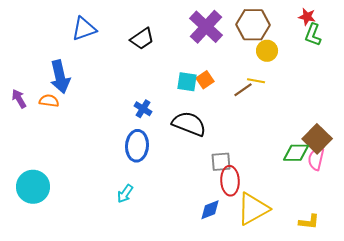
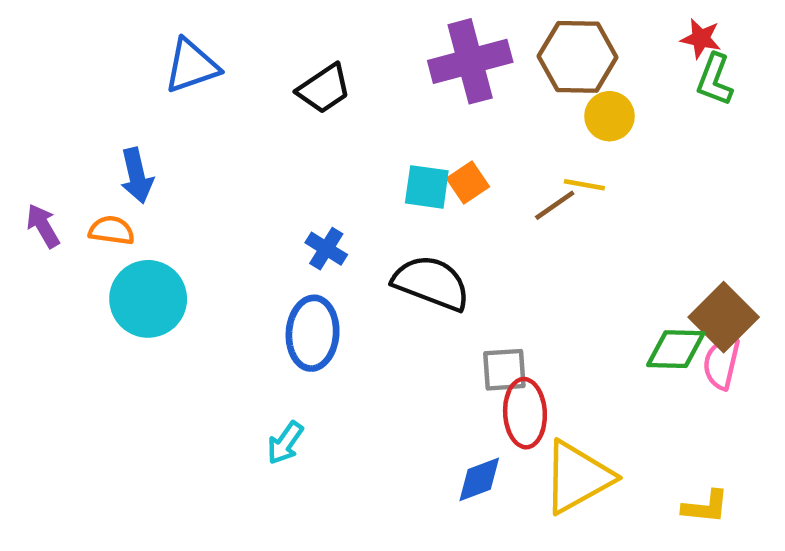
purple cross: (206, 27) -> (470, 61), turned 32
blue arrow: (60, 77) -> (137, 176), size x0.7
cyan circle: (33, 187) -> (148, 299), moved

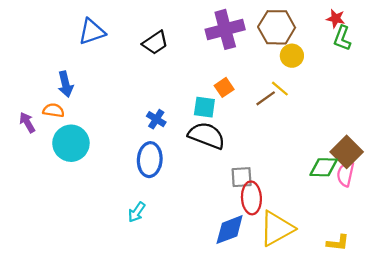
yellow line: (584, 185) -> (280, 89), turned 30
cyan square: (427, 187) -> (204, 107), moved
purple arrow: (43, 226) -> (27, 122), moved
blue diamond: (479, 479) -> (230, 230), size x1.4

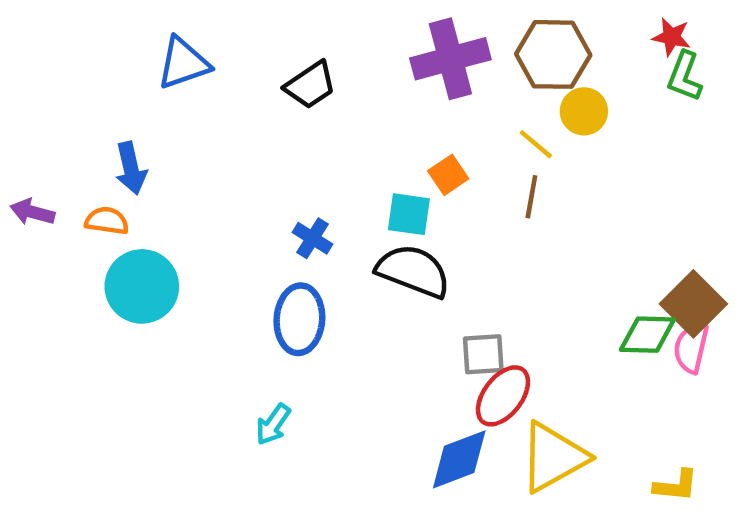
yellow line: (280, 89) -> (536, 144), moved
brown line: (266, 98) -> (531, 197), turned -45
purple arrow: (27, 122) -> (32, 212), moved, turned -45
red ellipse: (251, 198) -> (503, 396), turned 40

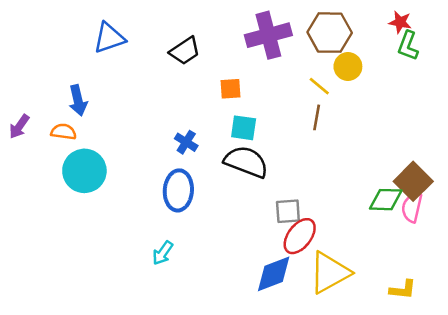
orange square: (448, 175) -> (231, 89), moved, turned 30
purple arrow: (32, 212) -> (19, 127), turned -70

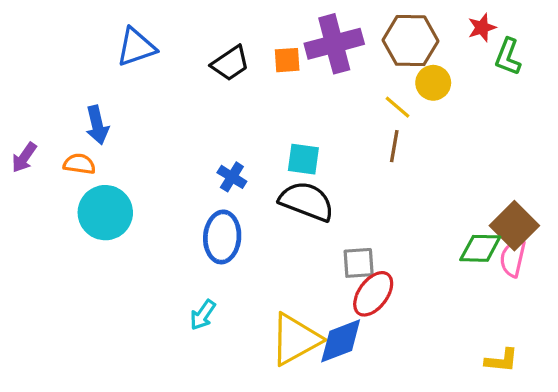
red star: (400, 22) -> (482, 28), moved, turned -30
orange square: (231, 89) -> (287, 60), moved
yellow triangle: (330, 273) -> (295, 339), moved

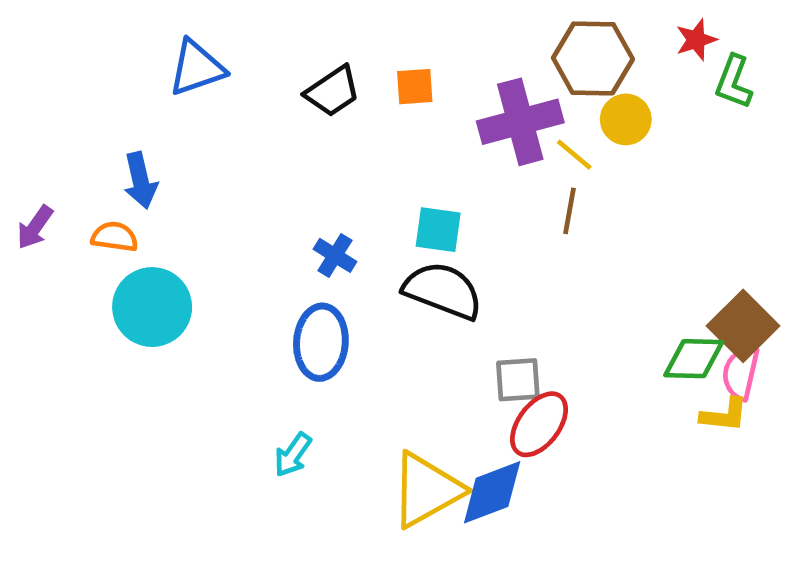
purple cross: (334, 44) -> (520, 122), moved
yellow L-shape: (501, 360) -> (724, 415), moved

